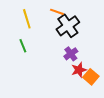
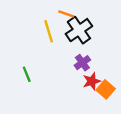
yellow line: (27, 19) -> (49, 31), moved
green line: (23, 46) -> (27, 74), moved

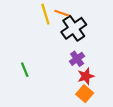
yellow line: (49, 31) -> (45, 14), moved
orange square: (106, 89) -> (85, 94), moved

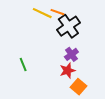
yellow line: (45, 14) -> (42, 13), turned -48
red star: (86, 76) -> (67, 71), moved

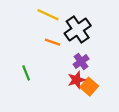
orange line: (57, 12) -> (52, 42), moved
orange square: (79, 87) -> (89, 87), moved

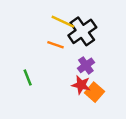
yellow line: (48, 15) -> (63, 22), moved
red star: (76, 80) -> (81, 85), turned 30

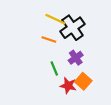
green line: (28, 78) -> (54, 68), moved
red star: (81, 85) -> (68, 86), moved

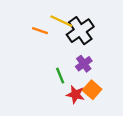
orange line: (49, 39) -> (40, 31), moved

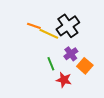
yellow line: (61, 21) -> (49, 34), moved
orange square: (92, 90) -> (85, 66), moved

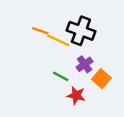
black cross: (68, 26) -> (81, 31), turned -35
green line: (51, 64) -> (61, 76), turned -40

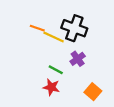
orange square: (101, 79) -> (93, 92), moved
red star: (76, 95) -> (51, 87), moved

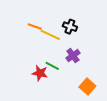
black cross: (74, 28) -> (70, 27), size x0.6
red star: (51, 87) -> (40, 73), moved

